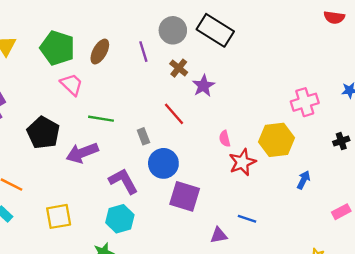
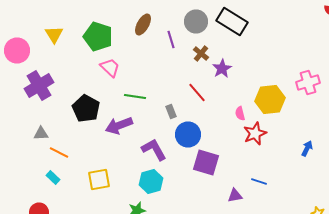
brown ellipse: (100, 52) -> (143, 24), moved
yellow hexagon: (276, 140) -> (270, 100), moved

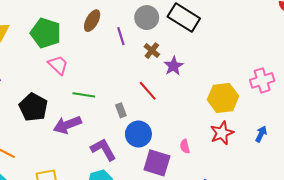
pink semicircle: (240, 114) -> (185, 146), moved
red star: (255, 134) -> (222, 133), moved
blue arrow: (307, 148) -> (261, 134), moved

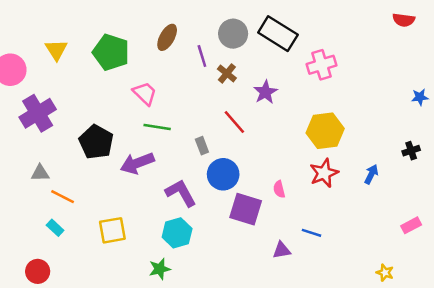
brown cross: (152, 51) -> (227, 73), moved
pink trapezoid: (58, 65) -> (145, 93), moved
pink cross: (262, 80) -> (321, 65), moved

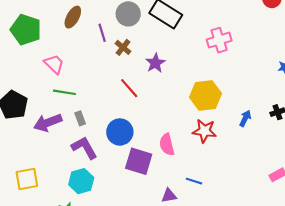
pink cross: (321, 65) -> (219, 40), moved
gray rectangle: (202, 146) -> (80, 118), moved
red star: (324, 173) -> (204, 131), turned 30
blue arrow: (371, 174) -> (245, 118), moved
pink semicircle: (279, 189) -> (167, 145), size x1.5

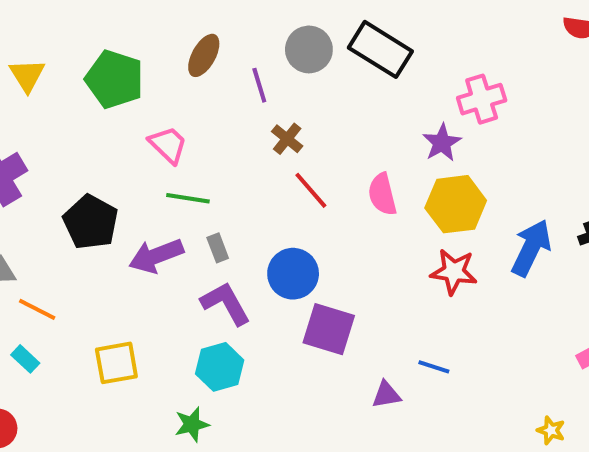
brown cross: (123, 47) -> (287, 139), moved
purple star: (155, 63) -> (442, 143), moved
blue arrow: (245, 118) -> (531, 248), size x1.8
pink semicircle: (167, 145) -> (382, 194), moved

